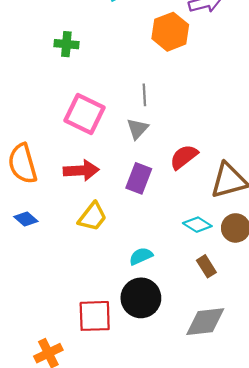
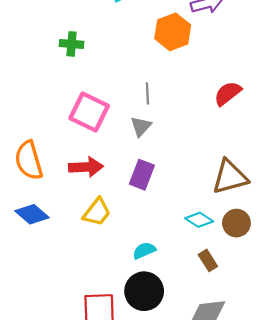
red semicircle: (184, 157) -> (228, 93), moved
blue diamond: (26, 219) -> (32, 214), size x1.4

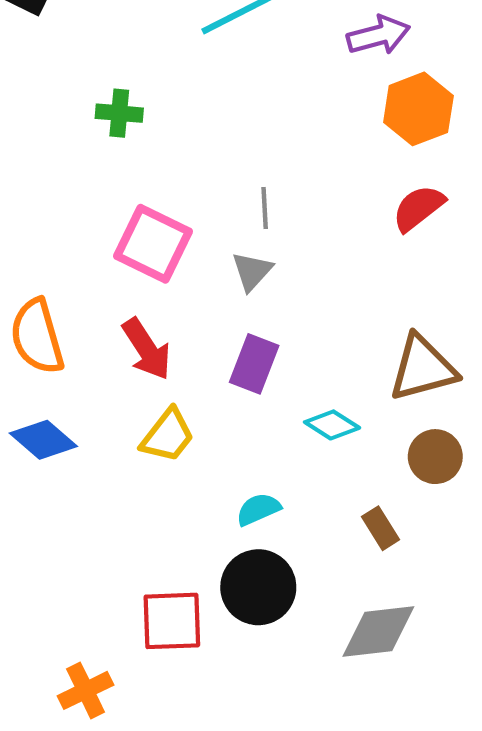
orange hexagon: (173, 32) -> (418, 109), moved
red arrow: (86, 167) -> (147, 349), turned 60
cyan diamond: (199, 220) -> (332, 425), moved

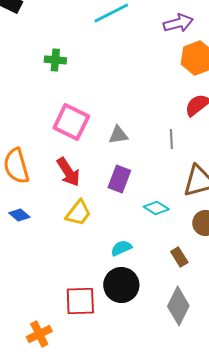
gray line: (265, 208) -> (171, 139), moved
gray triangle: (252, 271) -> (118, 135), turned 40
blue diamond: (43, 440) -> (19, 215), size x0.7
gray diamond: (378, 631) -> (178, 306), turned -57

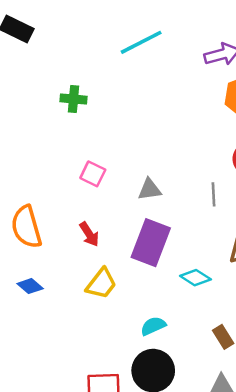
pink square: (71, 122) -> (93, 174), size x0.6
red arrow: (68, 172) -> (89, 234), size x0.7
purple rectangle: (119, 179) -> (151, 243), size x1.4

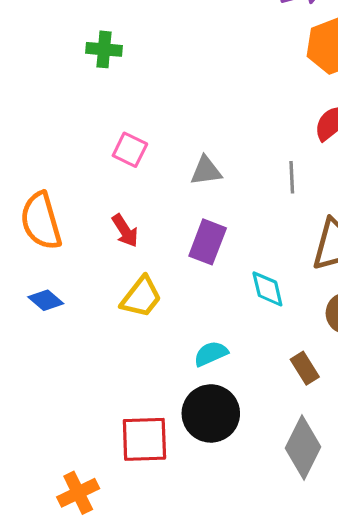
purple rectangle: (151, 243) -> (208, 242), size x0.7
cyan diamond: (195, 278) -> (267, 289), turned 44

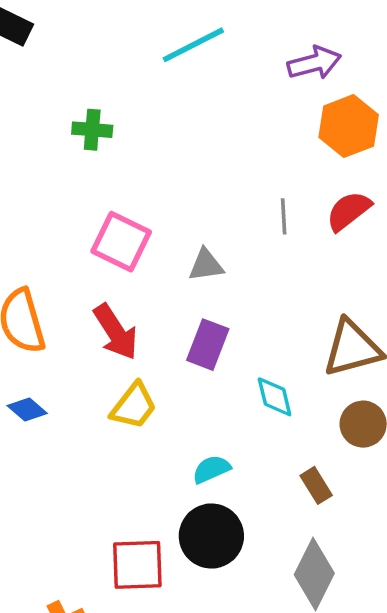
pink square: (130, 150) -> (121, 242), size x1.5
gray line: (292, 177) -> (284, 216), moved
red arrow: (125, 231) -> (116, 332), size x1.5

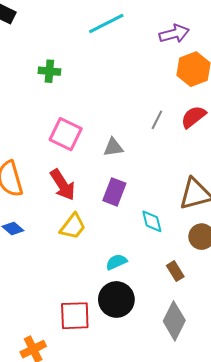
gray line: (284, 216) -> (157, 120), turned 30

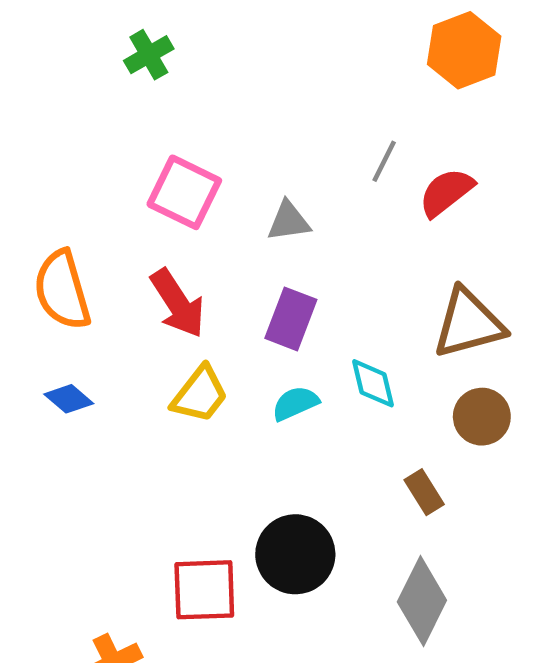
green cross: (49, 71) -> (149, 55), turned -35
red semicircle: (193, 117) -> (446, 192), moved
cyan semicircle: (116, 262) -> (295, 403), moved

